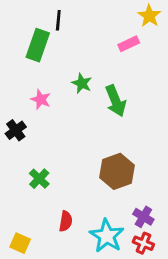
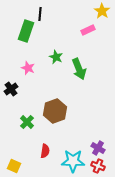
brown hexagon: (117, 171) -> (55, 111), moved
cyan star: (107, 236) -> (73, 161), turned -30

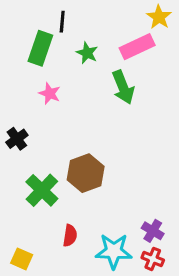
pink rectangle: (88, 30) -> (137, 47), size x1.5
green star: (56, 57) -> (87, 53), moved
pink star: (28, 68) -> (50, 94), moved
green arrow: (79, 69) -> (123, 87), moved
green cross: (27, 122) -> (42, 190), size x1.5

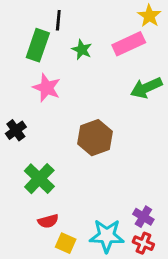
green arrow: (123, 87) -> (146, 88), moved, turned 88
pink star: (50, 94) -> (47, 88), size x1.4
brown hexagon: (86, 173) -> (95, 138), moved
red semicircle: (70, 236) -> (48, 221), moved, turned 66
yellow square: (22, 259) -> (66, 243), moved

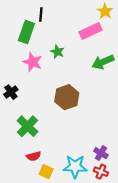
green star: (82, 50) -> (57, 52), moved

